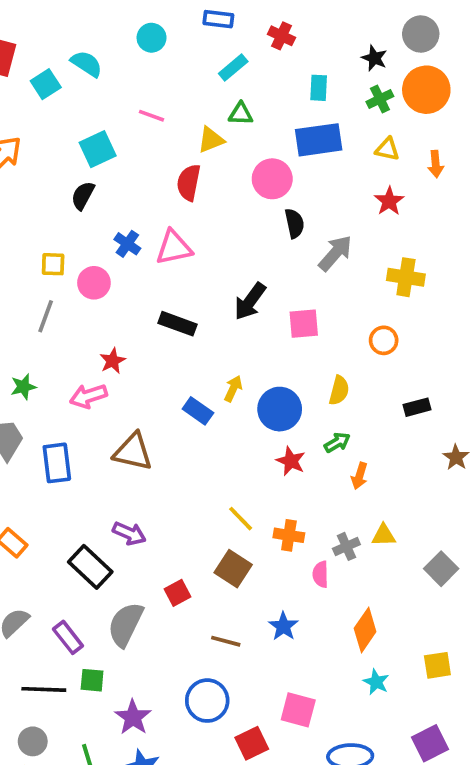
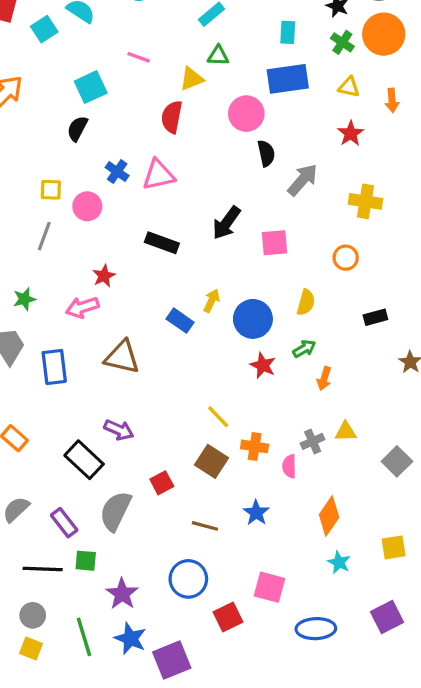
green cross: (380, 99) -> (342, 42), turned -30
orange cross: (289, 535) -> (255, 446), moved

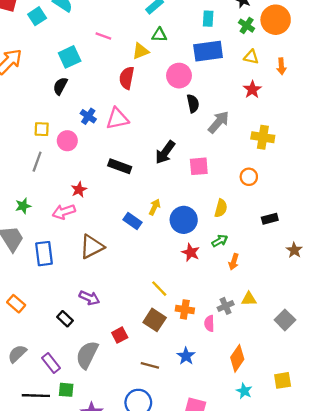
brown triangle: (122, 357) -> (92, 247), turned -40
black rectangle: (84, 460) -> (65, 319), size x0.6

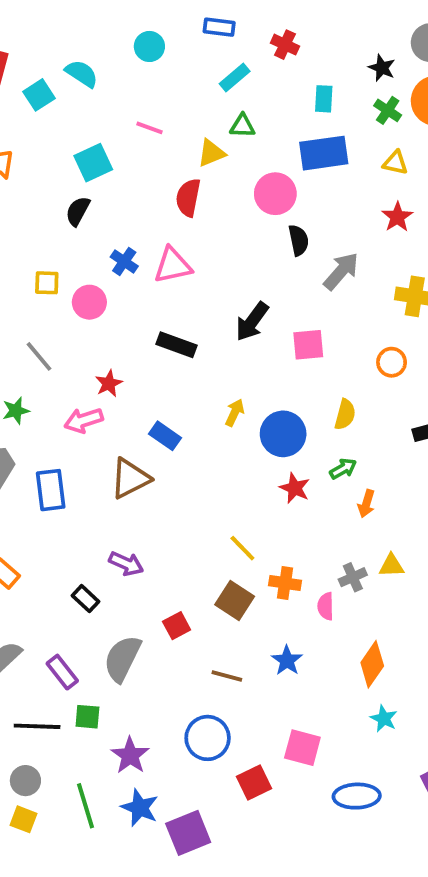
gray line: (37, 162) -> (39, 356), moved, turned -60
blue rectangle: (132, 221) -> (165, 436), moved

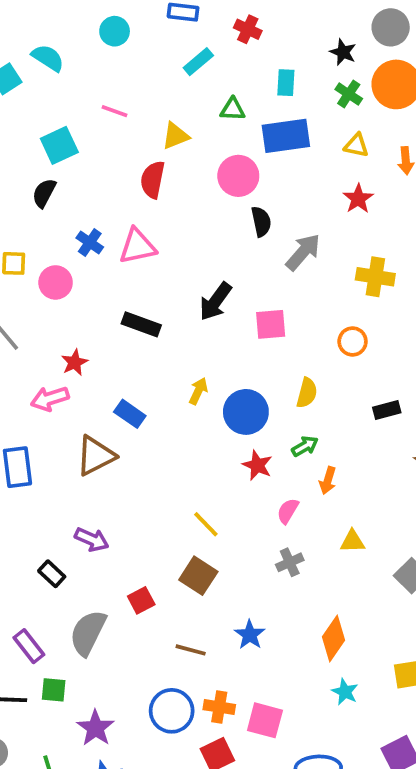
green triangle: (242, 126) -> (233, 109), moved
gray cross: (353, 577) -> (290, 562), moved
orange cross: (285, 583) -> (219, 707), moved
pink semicircle: (326, 606) -> (288, 511), moved, turned 32

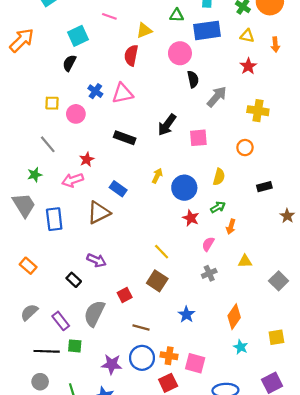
brown line: (191, 650) -> (141, 327), moved
purple star: (96, 728) -> (112, 364), moved, turned -30

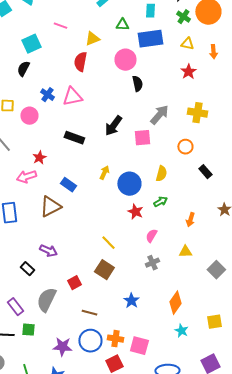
gray arrow: (217, 97) -> (159, 115), moved
black rectangle: (264, 187) -> (205, 172), moved, turned 64
orange arrow: (231, 227) -> (190, 220), moved

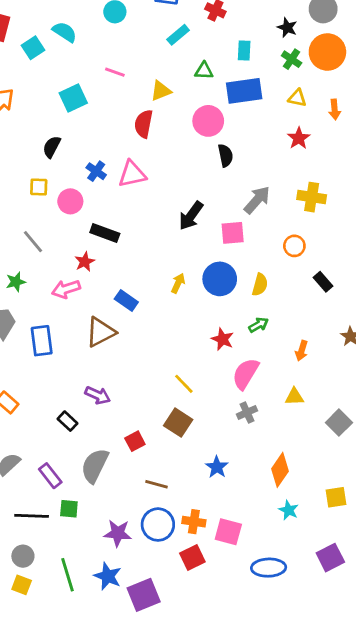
black semicircle: (23, 69) -> (52, 147), moved
black rectangle: (74, 138) -> (105, 233), moved
blue circle: (129, 184) -> (220, 279), moved
pink semicircle: (151, 236) -> (246, 374), size x1.6

